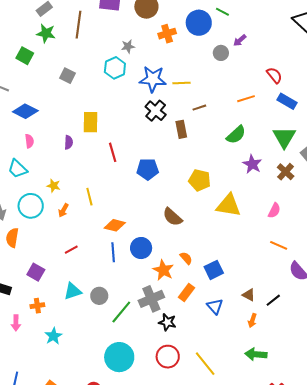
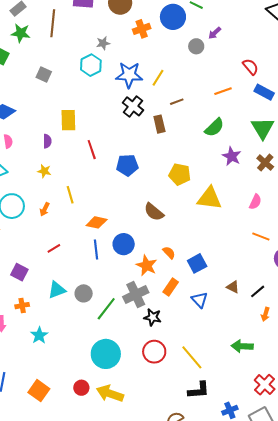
yellow line: (182, 83) -> (158, 78), turned -54
yellow star: (54, 186) -> (44, 171), moved
orange arrow: (252, 321) -> (265, 314), moved

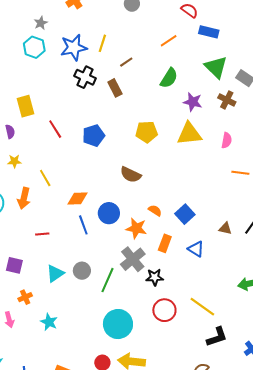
yellow triangle: (209, 198) -> (189, 134), moved
orange arrow: (45, 209) -> (24, 198), size x1.5
red line: (54, 248) -> (42, 234), turned 40

